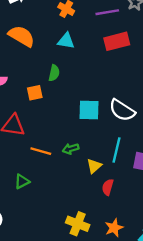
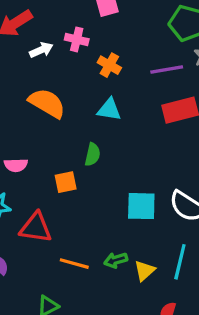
yellow triangle: (94, 166) -> (145, 271), moved

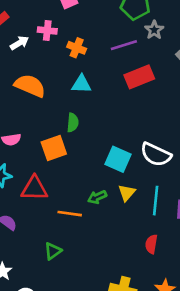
orange square: (66, 182) -> (54, 148), size x1.4
cyan square: (141, 206) -> (118, 159), turned 30
green arrow: (116, 260) -> (97, 197), moved
yellow triangle: (145, 271) -> (127, 193), moved

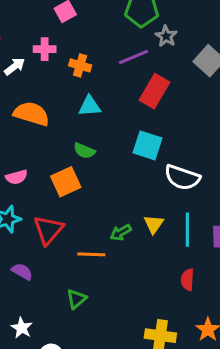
red rectangle: (139, 77) -> (154, 91), turned -32
green semicircle: (73, 123) -> (84, 151), turned 114
cyan square: (118, 159) -> (147, 145), moved
red triangle: (34, 188) -> (48, 230), turned -44

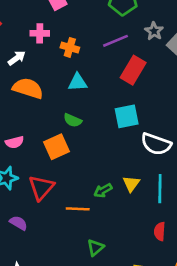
gray star: (166, 36) -> (154, 31), moved
white arrow: (15, 66) -> (17, 58), moved
cyan square: (147, 145) -> (127, 116), turned -30
green triangle: (76, 299) -> (95, 248), moved

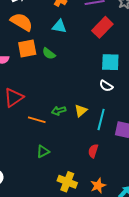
cyan square: (127, 116) -> (110, 62), moved
white semicircle: (156, 144) -> (106, 86), size x0.6
orange square: (57, 147) -> (27, 49), moved

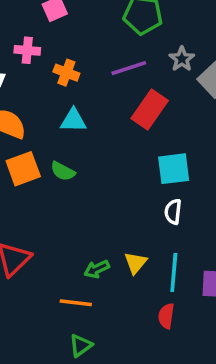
white semicircle: (106, 86) -> (173, 212), turned 72
orange line: (37, 120) -> (76, 303), moved
red semicircle: (93, 151) -> (166, 316), moved

